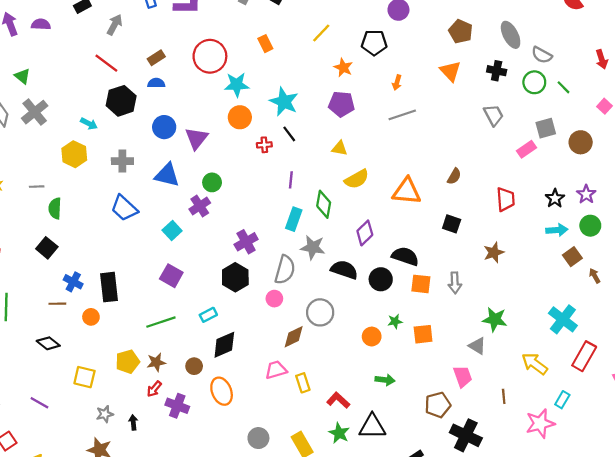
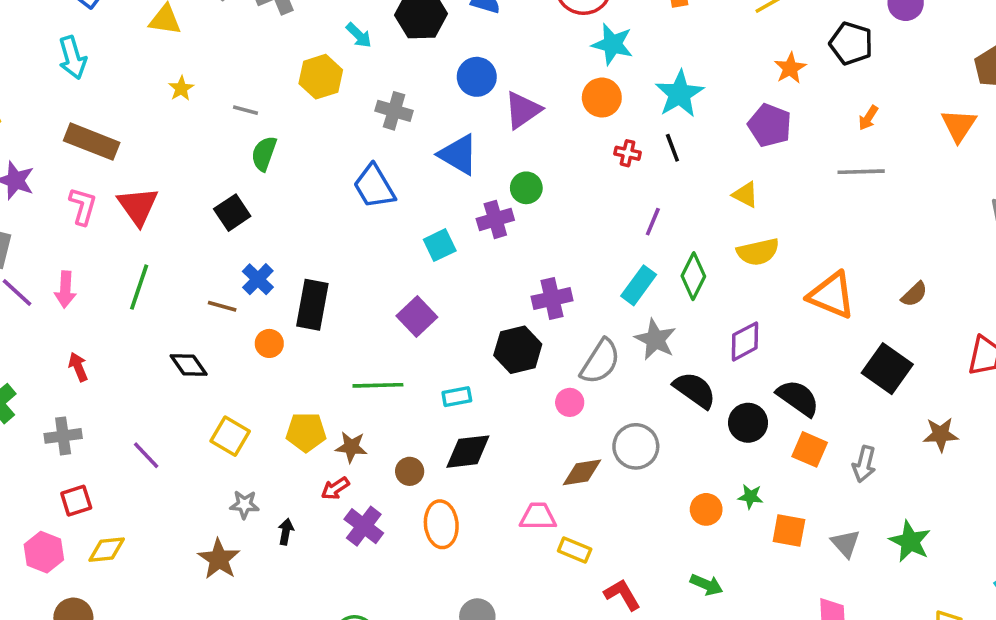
black square: (452, 224) -> (887, 369), size x1.5
gray triangle: (477, 346) -> (845, 543), moved
yellow rectangle: (303, 383) -> (575, 550), turned -66

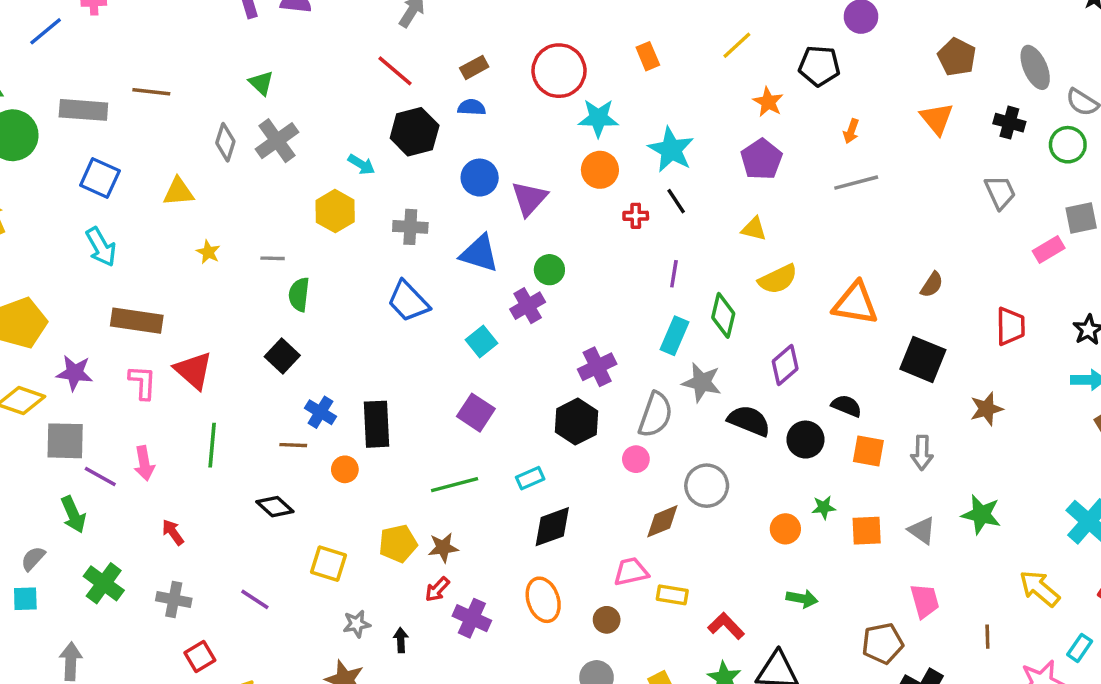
purple pentagon: (770, 125) -> (761, 159), turned 30
black semicircle: (798, 398) -> (846, 406), size x0.7
gray cross: (63, 436) -> (174, 599), turned 32
brown circle: (410, 471) -> (607, 620), moved

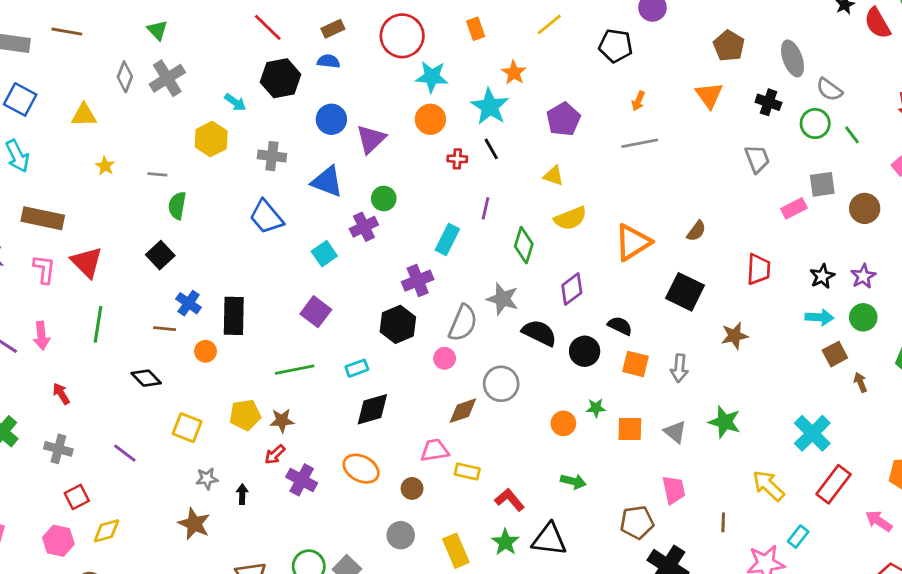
orange star: (768, 102) -> (514, 73), moved
orange triangle: (855, 303) -> (633, 242), turned -45
cyan rectangle: (675, 336) -> (447, 240), moved
orange ellipse: (543, 600) -> (361, 469), turned -48

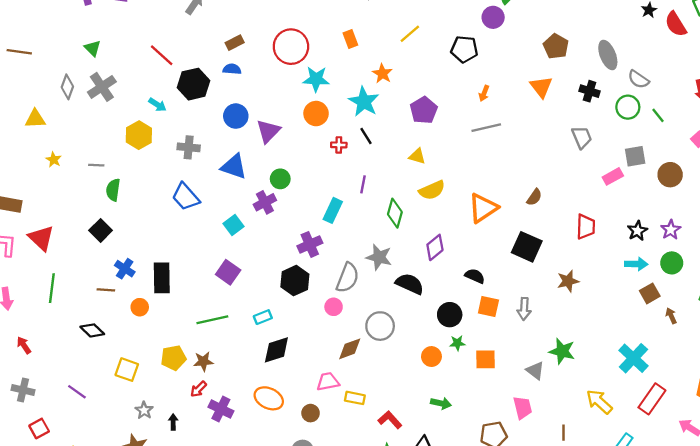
red line: (268, 27) -> (162, 55), moved
black circle: (585, 351) -> (450, 315), moved
gray triangle: (675, 432) -> (535, 370), moved
gray star: (207, 479) -> (144, 410), turned -30

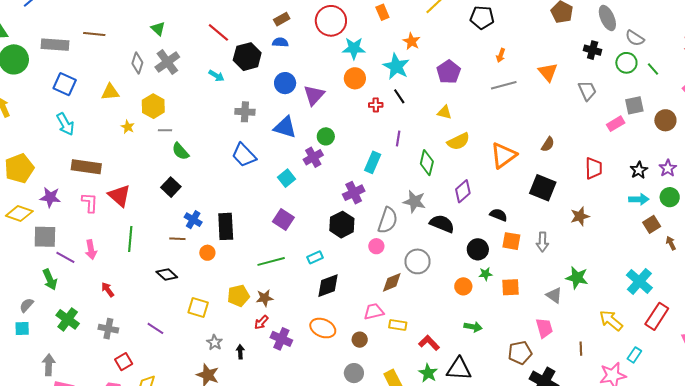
orange triangle: (541, 87) -> (548, 72), moved
yellow hexagon: (139, 135) -> (153, 106), moved
green semicircle: (113, 190) -> (180, 151), turned -48

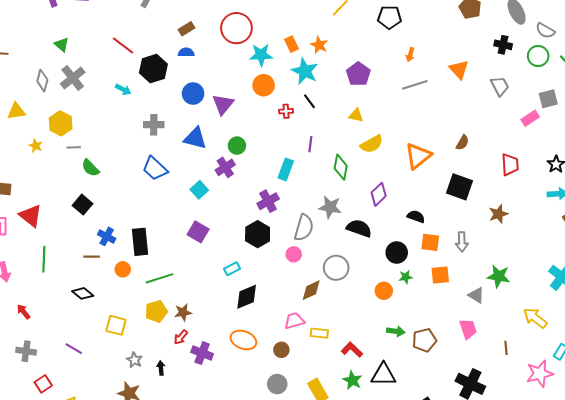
orange rectangle: (382, 12) -> (291, 44), moved
green line: (271, 261) -> (160, 278), moved
orange square: (510, 287) -> (440, 275), moved
brown pentagon: (520, 353) -> (424, 340), moved

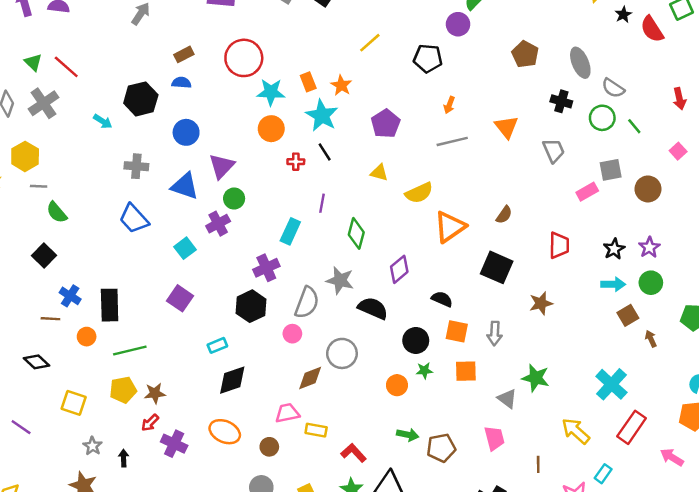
red line: (123, 46) -> (66, 67), moved
purple triangle: (223, 104) -> (222, 166), moved
yellow semicircle: (372, 144) -> (419, 193), moved

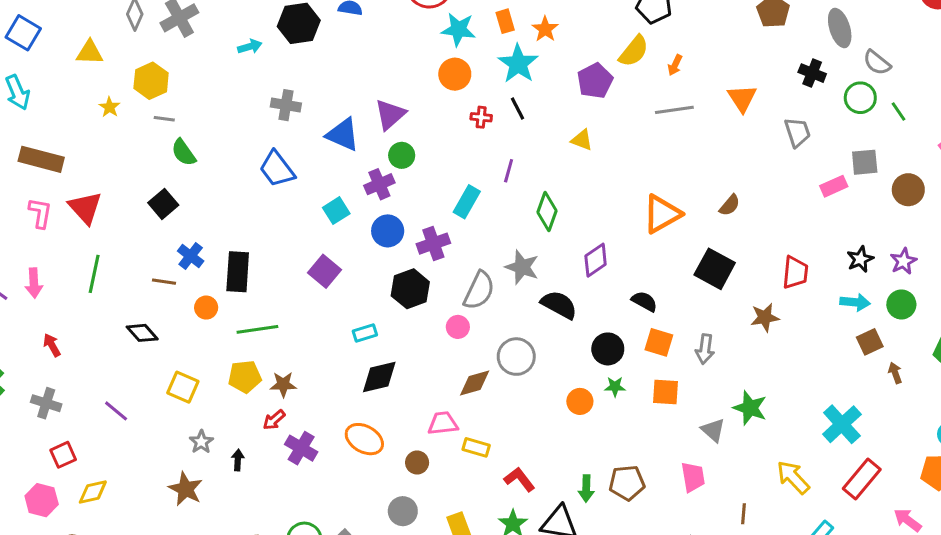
cyan arrow: (103, 121) -> (250, 47), turned -54
blue circle: (186, 132) -> (388, 231), moved
yellow semicircle: (419, 193) -> (634, 51), moved, turned -32
red trapezoid: (559, 245) -> (795, 273), moved
green arrow: (408, 435) -> (586, 488), moved, turned 75

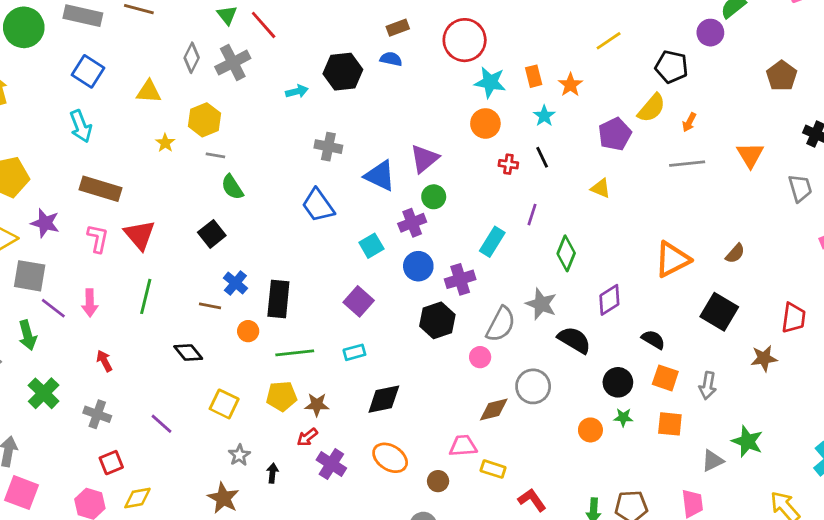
cyan star: (518, 64) -> (544, 116), size x0.6
cyan rectangle: (365, 333) -> (354, 352), moved
black diamond: (379, 377) -> (384, 399), moved
gray triangle: (713, 430) -> (713, 461), turned 50

